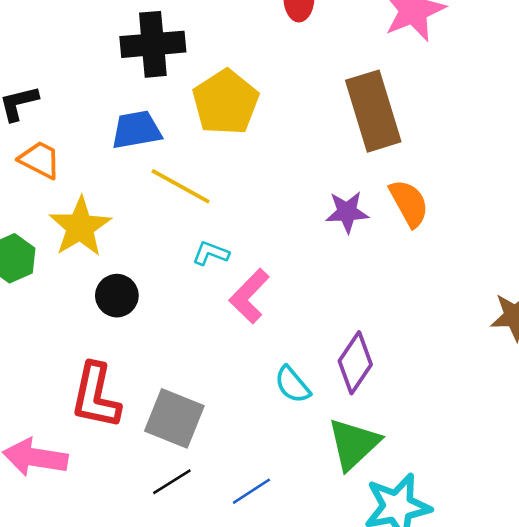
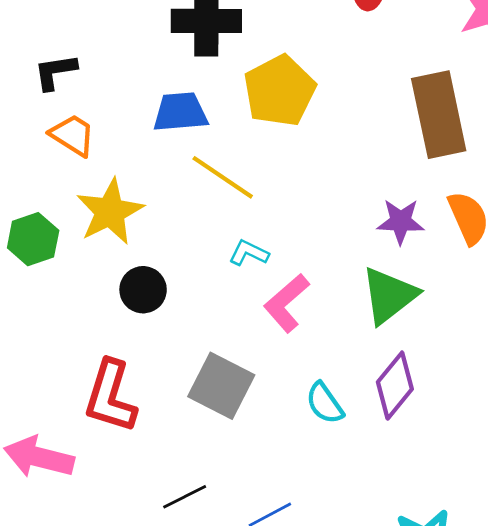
gray square: (174, 418) -> (221, 386), moved
green triangle: (354, 444) -> (389, 295), moved

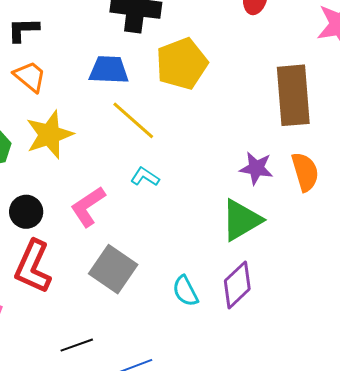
black circle: (143, 290) -> (26, 212), moved
pink L-shape: (287, 303) -> (88, 207), moved

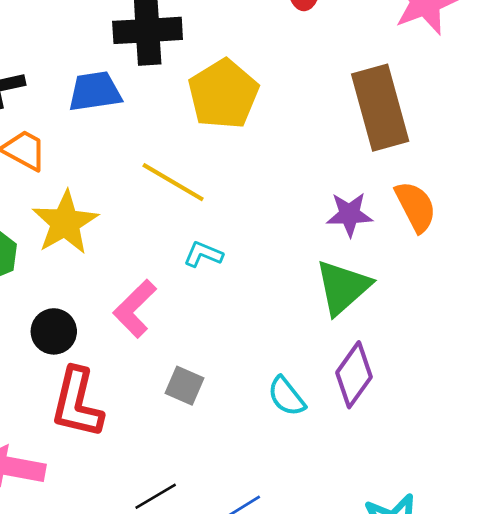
blue trapezoid: (109, 70) -> (95, 91), moved
gray square: (113, 269) -> (185, 386), size x0.6

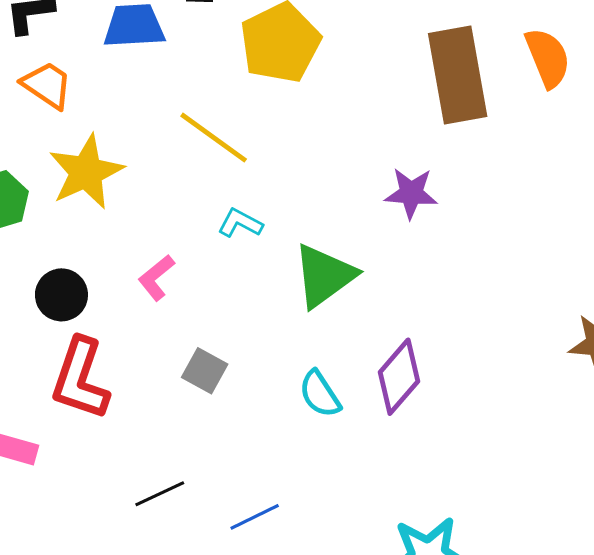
orange semicircle: (416, 207) -> (548, 58), moved
green triangle: (343, 287) -> (324, 276), moved
pink L-shape: (135, 309) -> (156, 278), size x0.7

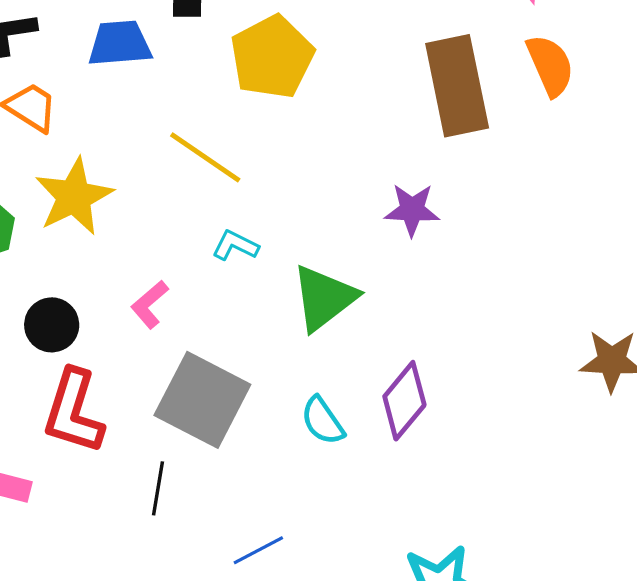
gray square: (205, 371) -> (202, 400), size x2.0
black line: (160, 494) -> (158, 488), moved, turned -54

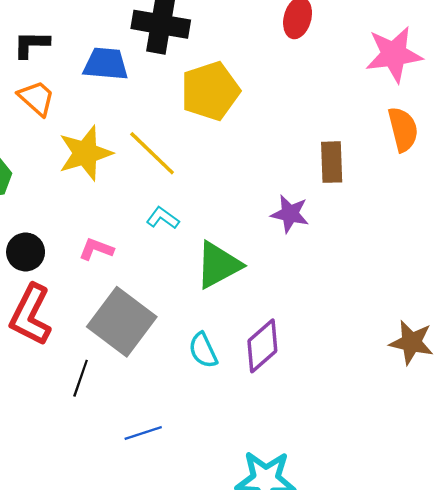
brown rectangle: (457, 86) -> (332, 162), moved, size x0.6
yellow star: (74, 197) -> (85, 153), moved
pink L-shape: (150, 304) -> (96, 249), turned 52

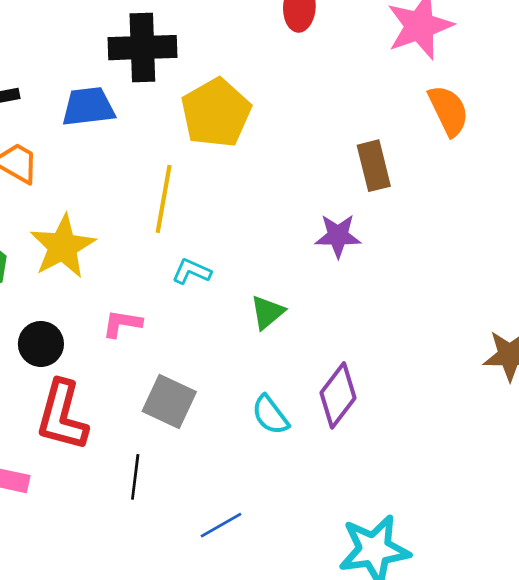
yellow star: (85, 153) -> (63, 246), moved
yellow line: (152, 153) -> (164, 199), turned 68
green triangle: (218, 265) -> (267, 312), size x0.6
gray square: (122, 322) -> (169, 401), size x0.7

